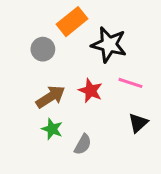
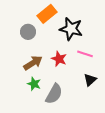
gray semicircle: (83, 144) -> (54, 94), size x1.5

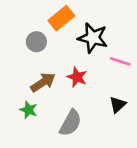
pink line: (85, 54) -> (120, 61), moved
green star: (34, 84) -> (29, 110), moved

